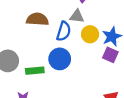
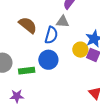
brown semicircle: (37, 19) -> (28, 25), turned 36
yellow circle: (90, 34) -> (80, 50), moved

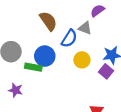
yellow circle: (80, 50) -> (82, 60), moved
blue circle: (48, 60) -> (45, 56), moved

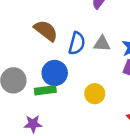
gray triangle: (85, 28) -> (102, 44), moved
yellow circle: (82, 60) -> (95, 94), moved

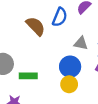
blue semicircle: (77, 43) -> (60, 17), moved
blue circle: (55, 73) -> (70, 67), moved

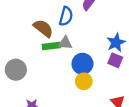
gray triangle: (81, 43) -> (65, 43), moved
green rectangle: (28, 76) -> (51, 46), moved

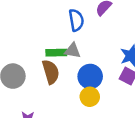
blue semicircle: (66, 16) -> (76, 20), turned -30
brown semicircle: (43, 28) -> (51, 72), moved, turned 30

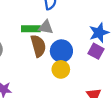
brown semicircle: (51, 72) -> (38, 46), moved

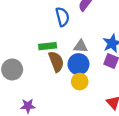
gray triangle: (46, 27) -> (81, 46), moved

